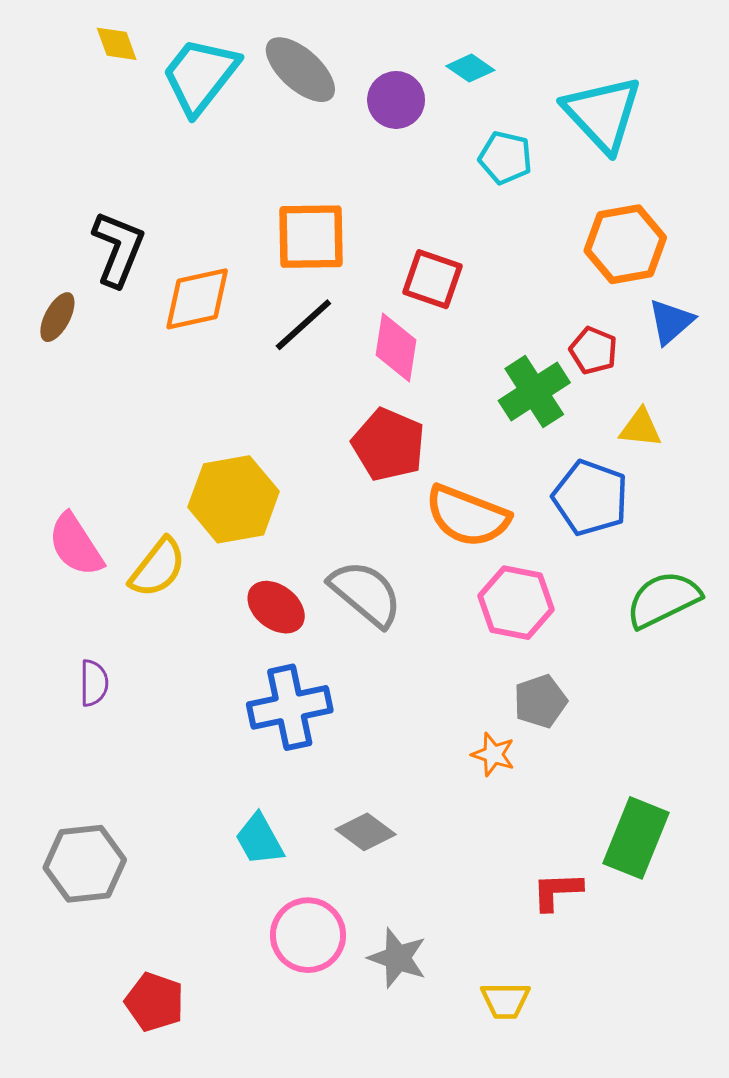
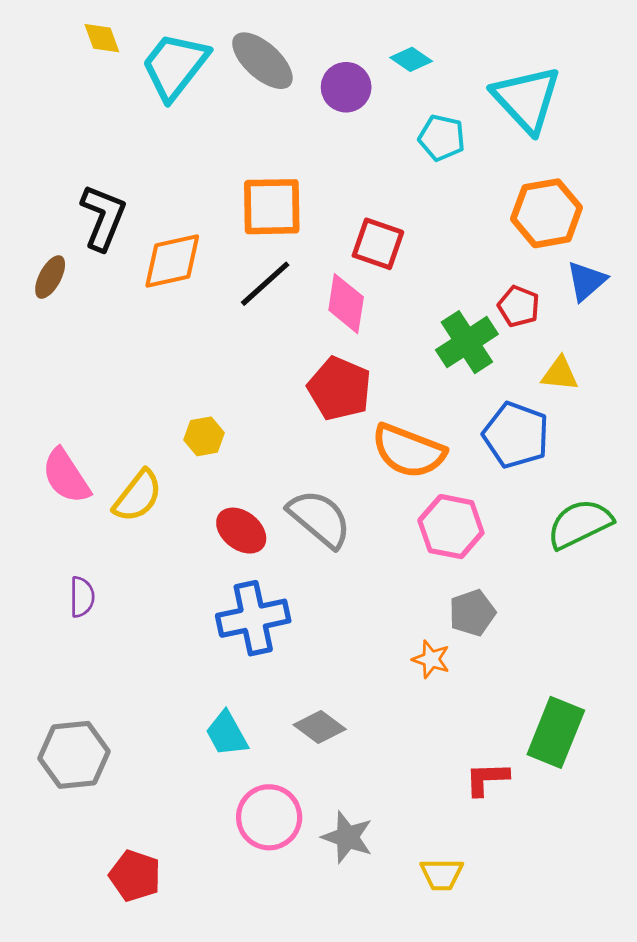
yellow hexagon: (234, 499) -> (204, 436), size x0.5

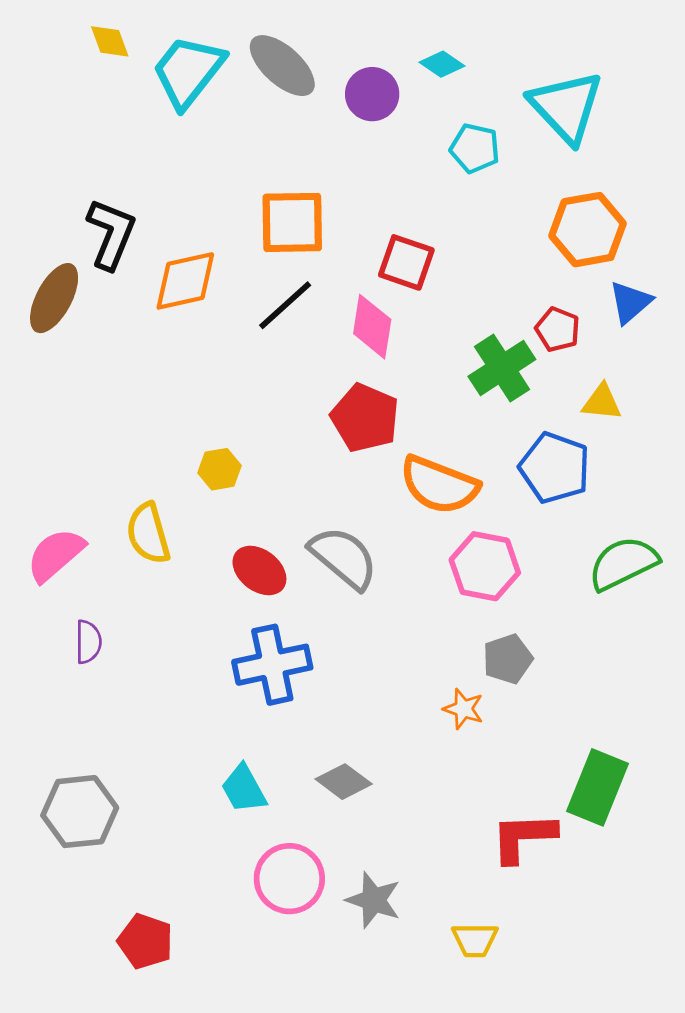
brown ellipse: (50, 277) -> (54, 298), size x1.5
pink semicircle: (66, 476) -> (55, 555), moved, turned 82
yellow semicircle: (138, 496) -> (148, 533), turned 126
red L-shape: (487, 779) -> (523, 837), size x1.4

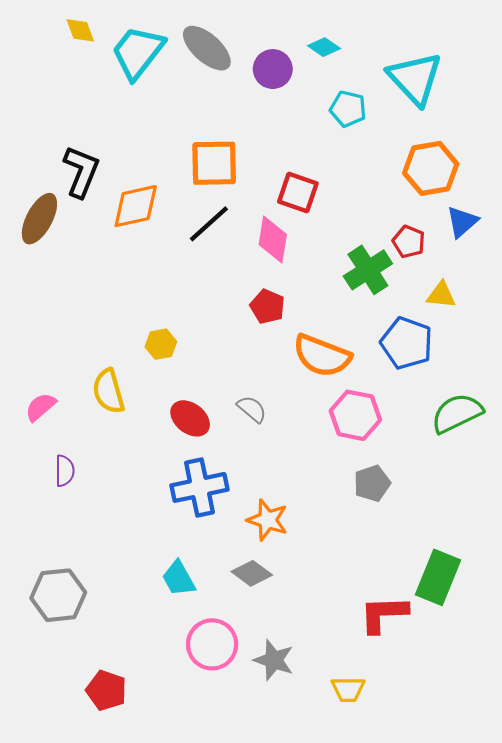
red pentagon: (365, 418) -> (268, 307), size x0.7
pink semicircle: (55, 555) -> (41, 407), size x0.7
gray semicircle: (344, 558) -> (252, 409), size x0.6
orange star: (463, 709) -> (268, 520), moved, size x1.4

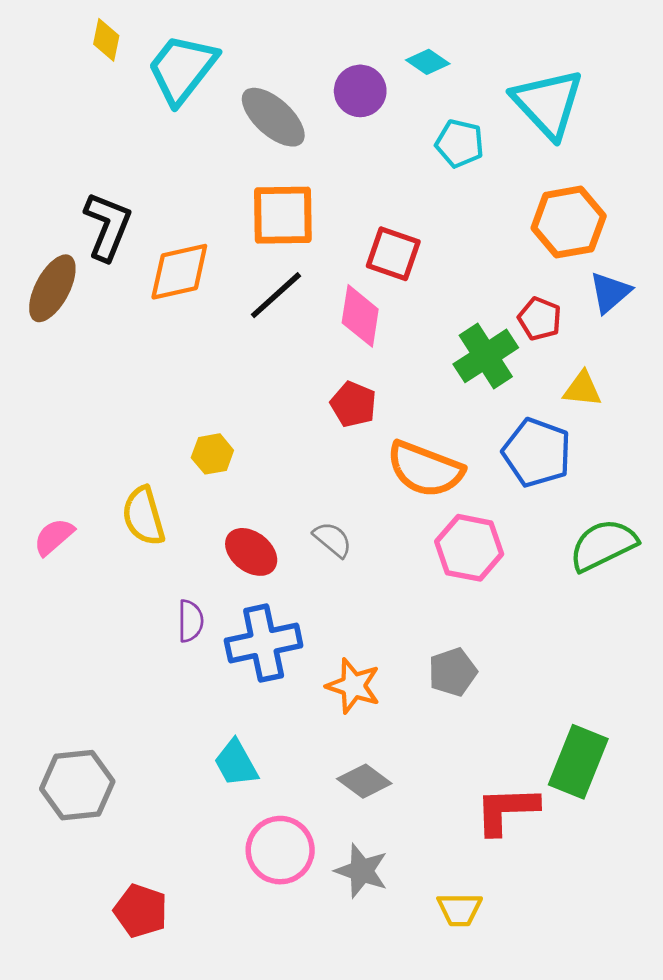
yellow diamond: (80, 30) -> (106, 40), turned 32
gray ellipse: (207, 48) -> (273, 117), moved
purple semicircle: (65, 471) -> (190, 621), moved
gray pentagon: (372, 483) -> (453, 672), moved
gray diamond: (252, 573) -> (364, 781), moved

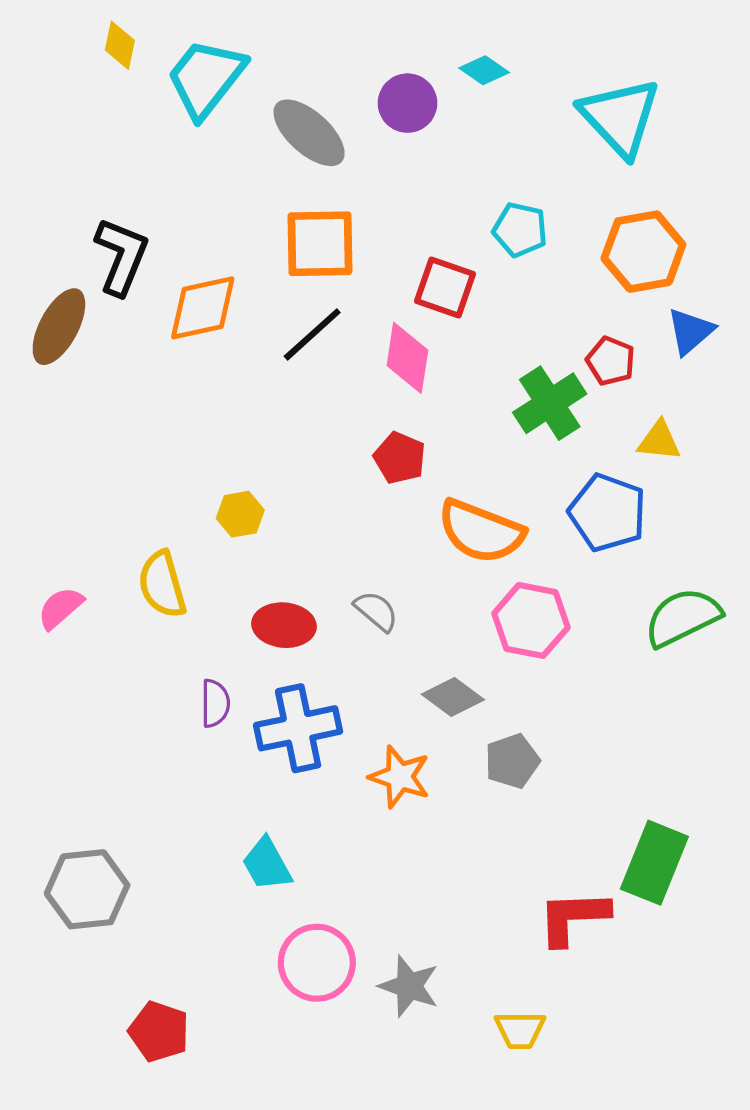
cyan pentagon: (460, 143) -> (520, 230), moved
red ellipse: (251, 552) -> (284, 625), turned -33
gray diamond: (364, 781) -> (453, 697), moved

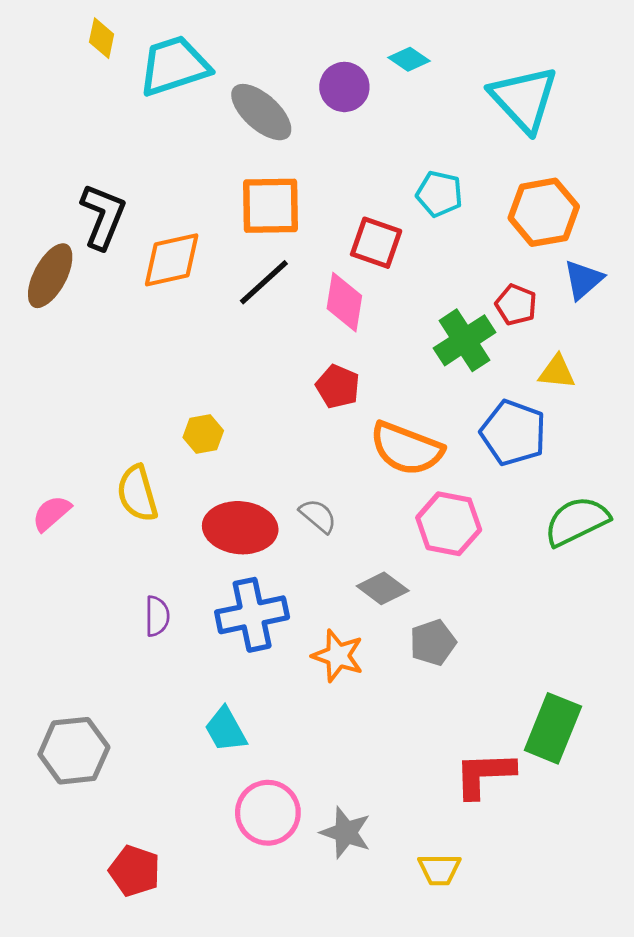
cyan trapezoid: (206, 78) -> (174, 66), turned 34
red ellipse: (284, 625) -> (240, 528), size x1.4
purple semicircle: (215, 703) -> (157, 616), moved

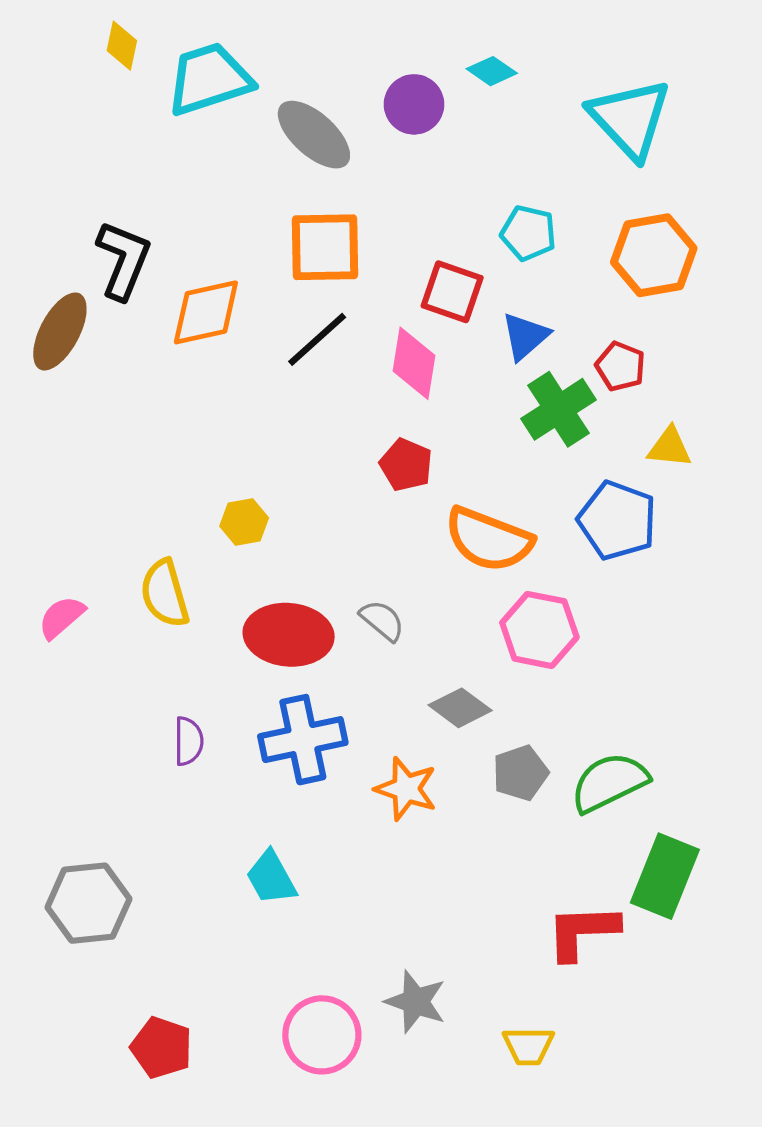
blue triangle: (583, 280) -> (525, 336), moved
green semicircle: (577, 521) -> (609, 782), moved
pink circle: (268, 813) -> (322, 1035), moved

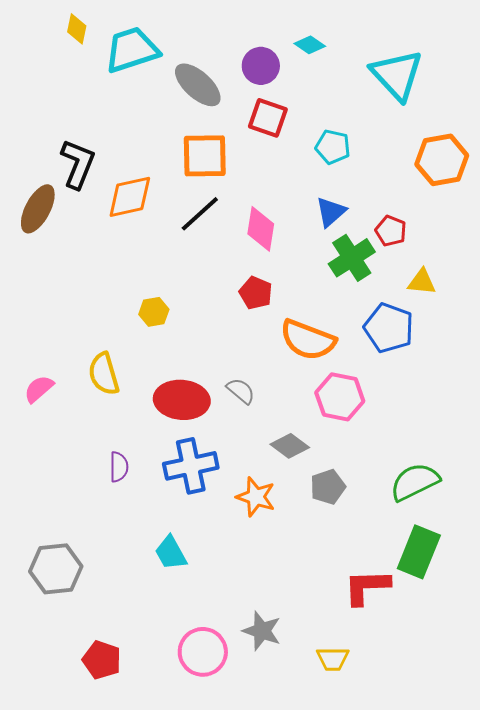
orange hexagon: (654, 255) -> (442, 160), moved
red square: (452, 292) -> (268, 118), moved
yellow hexagon: (244, 522) -> (154, 312), moved
green semicircle: (609, 782) -> (415, 482), moved

